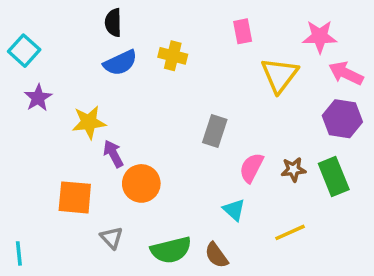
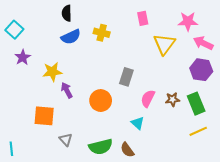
orange circle: (141, 183) -> (101, 101), moved
yellow line: (290, 232) -> (198, 131), moved

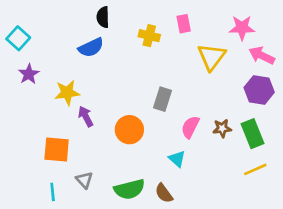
black semicircle: (67, 13) -> (103, 17), moved
yellow cross: (102, 33) -> (149, 36), moved
cyan line: (11, 149) -> (53, 192), moved

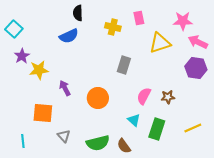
yellow triangle: (212, 57) -> (160, 43), turned 35
yellow star: (67, 93) -> (39, 70), moved
gray rectangle: (163, 99) -> (124, 65), moved
green rectangle: (253, 134) -> (157, 129), moved, turned 40
cyan line: (53, 192) -> (23, 141), moved

